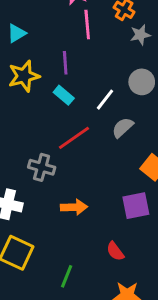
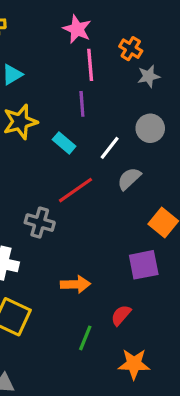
purple line: (65, 63) -> (82, 104), moved
orange arrow: (74, 207) -> (75, 284), moved
red semicircle: (115, 251) -> (121, 315), turned 78
green line: (67, 276) -> (85, 338), moved

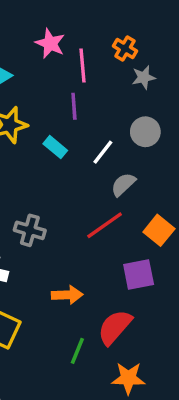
pink star: (77, 29) -> (50, 43), moved
red line: (75, 190) -> (105, 225), moved
red semicircle: (121, 315) -> (115, 327), size x1.6

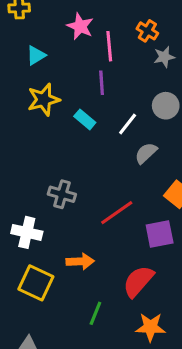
red line: (105, 225) -> (117, 213), moved
orange arrow: (67, 295) -> (80, 261), moved
green line: (77, 351) -> (95, 313), moved

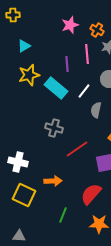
pink star: (80, 26) -> (70, 25), moved, turned 30
pink line: (109, 46) -> (87, 54), moved
cyan rectangle: (85, 119) -> (56, 88), size x1.6
gray semicircle: (146, 153) -> (96, 110), turned -35
gray cross: (62, 194) -> (54, 128), moved

